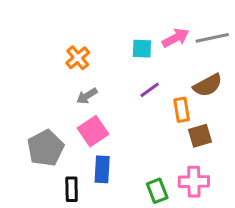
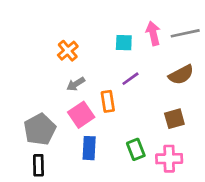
pink arrow: (176, 38) -> (153, 33), turned -75
orange rectangle: (182, 110) -> (108, 101), moved
black rectangle: (72, 189) -> (38, 165), moved
green rectangle: (157, 191) -> (136, 149), moved

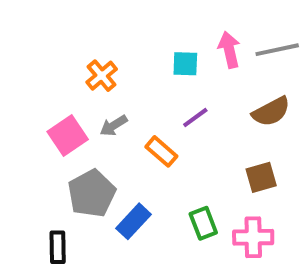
orange rectangle: (108, 101) -> (161, 151), turned -40
pink square: (81, 115) -> (68, 136), moved
gray pentagon: (40, 129) -> (92, 193), moved
blue rectangle: (89, 148) -> (133, 221), turned 40

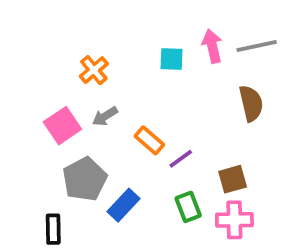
brown semicircle: (271, 112) -> (251, 103), turned -75
purple line: (195, 118) -> (181, 159), moved
brown square: (261, 177) -> (233, 179), moved

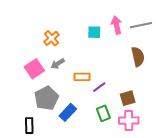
orange rectangle: (149, 140) -> (82, 77), turned -42

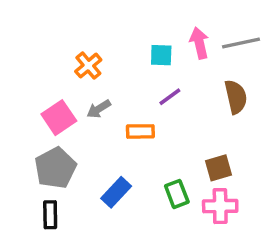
purple line: (99, 87) -> (170, 97), moved
gray pentagon: (46, 98) -> (55, 168), moved

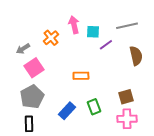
pink arrow: (199, 43) -> (74, 25), moved
gray line: (241, 43) -> (127, 26), moved
purple line: (170, 97) -> (106, 45), moved
gray arrow: (99, 109) -> (23, 49), moved
green rectangle: (177, 194) -> (94, 107), moved

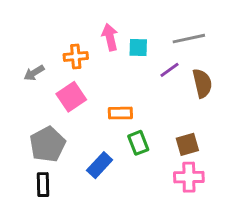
orange cross: (51, 38) -> (76, 56), turned 35
purple line: (106, 45) -> (170, 70), moved
pink square: (34, 68) -> (71, 97), moved
green rectangle: (94, 107) -> (138, 143), moved

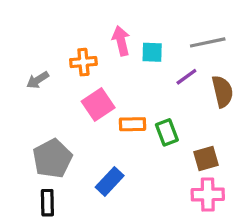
pink square: (71, 97) -> (98, 105), moved
green rectangle: (138, 143) -> (167, 132), moved

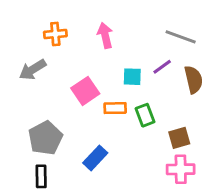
gray line: (208, 42) -> (181, 37), turned 32
cyan square: (152, 52) -> (132, 77), moved
orange cross: (83, 62) -> (55, 34), moved
gray arrow: (38, 80) -> (33, 70), size x1.4

